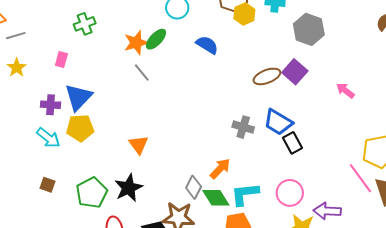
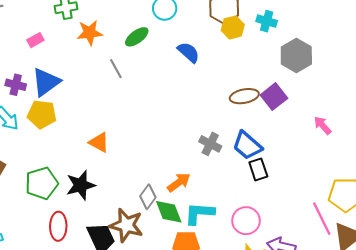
orange star: (136, 43) -> (90, 33), moved
pink rectangle: (61, 59) -> (35, 40), turned 35
orange triangle: (139, 145) -> (99, 142), turned -35

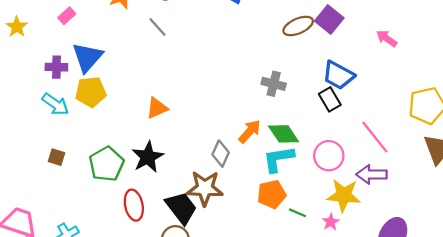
orange triangle: (99, 142) -> (157, 108), turned -40
blue trapezoid: (247, 145) -> (338, 75), moved
green diamond: (169, 212) -> (284, 134), moved
pink line: (322, 219) -> (375, 137), moved

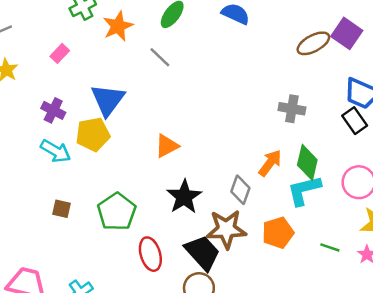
blue triangle: (87, 57) -> (108, 100), moved
purple cross: (56, 67) -> (53, 110), turned 30
green diamond: (284, 134) -> (307, 162), turned 52
black star: (148, 157) -> (184, 197), moved
orange pentagon: (272, 194) -> (278, 233), moved

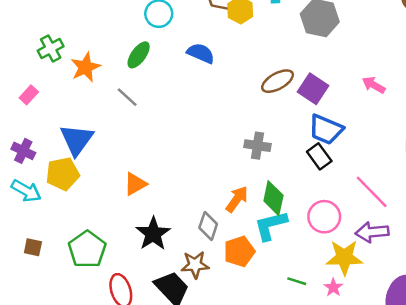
purple square: (347, 33) -> (313, 89), moved
brown star: (226, 229) -> (195, 265), size x0.7
orange pentagon: (278, 233) -> (239, 251), moved

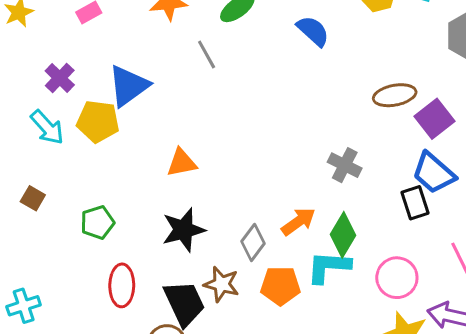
green pentagon: (87, 249) -> (97, 222), size x0.7

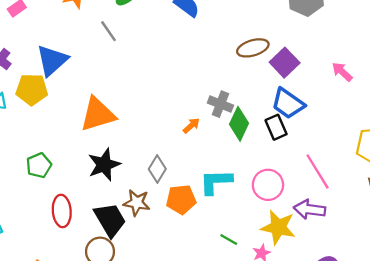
orange triangle: (182, 163) -> (98, 114), size x1.6
orange arrow: (298, 222) -> (191, 126), moved, size x0.7
green diamond: (343, 235) -> (239, 124), moved

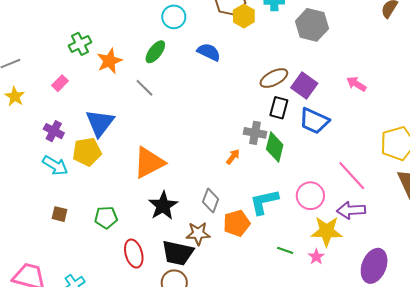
black rectangle: (276, 127) -> (279, 108), moved, turned 50
green pentagon: (39, 165) -> (106, 217), turned 30
black trapezoid: (110, 220) -> (178, 253), turned 144

